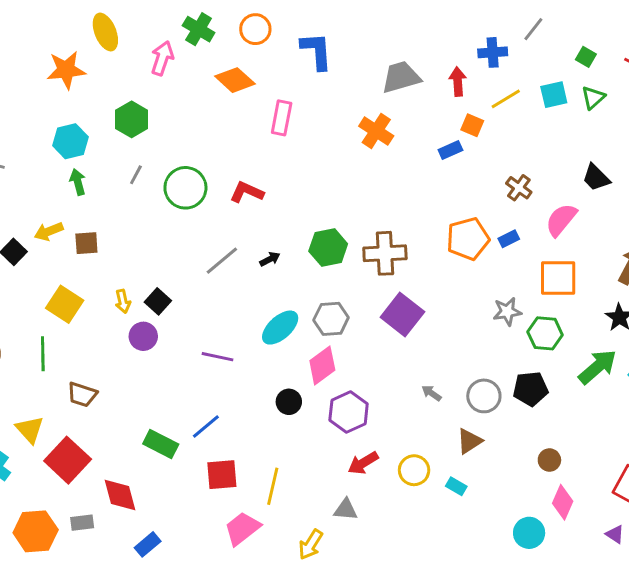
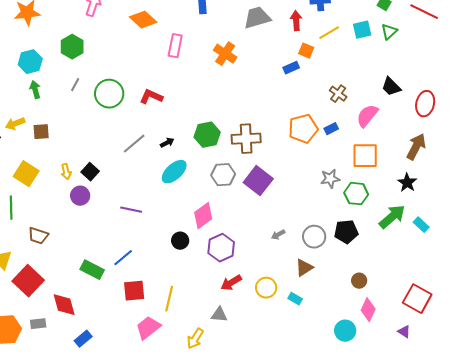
orange cross: (376, 131) -> (225, 54), moved
gray hexagon: (331, 319) -> (223, 175), moved
cyan ellipse: (280, 328) -> (174, 172), moved
gray arrow: (432, 393) -> (278, 235), turned -64

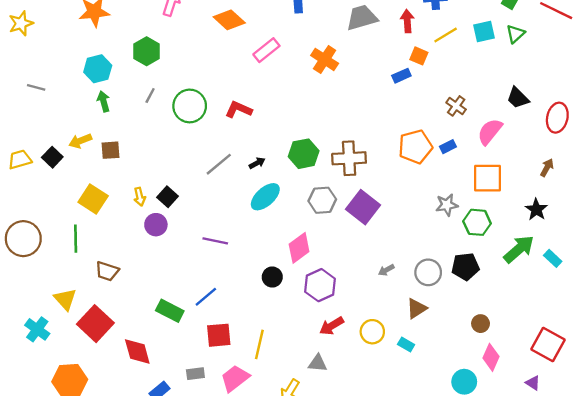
pink rectangle: (175, 46) -> (266, 50), turned 40
brown arrow: (416, 147) -> (547, 168), size x0.6
gray rectangle: (38, 324) -> (195, 374), moved

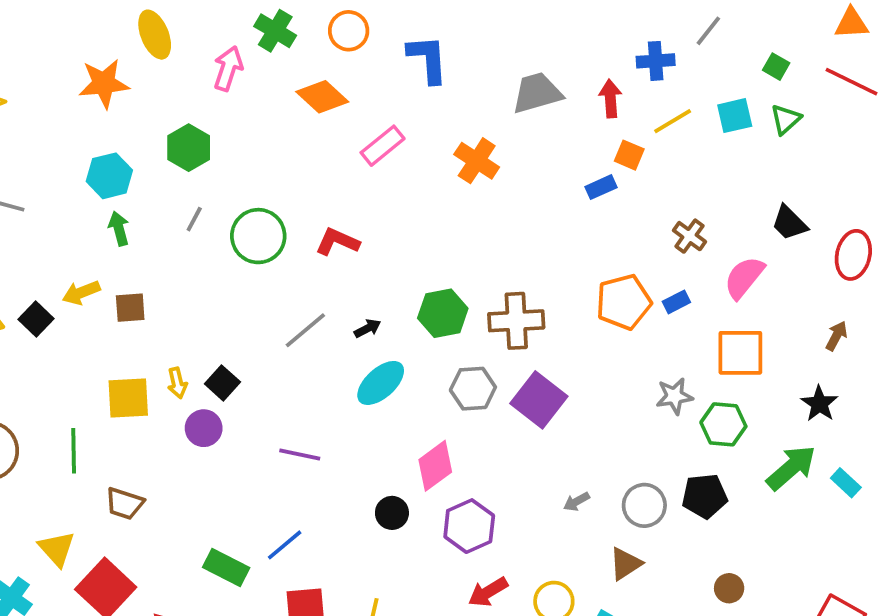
yellow square: (93, 199) -> (128, 398), moved, turned -36

